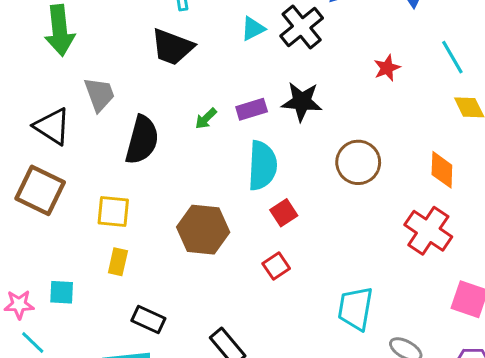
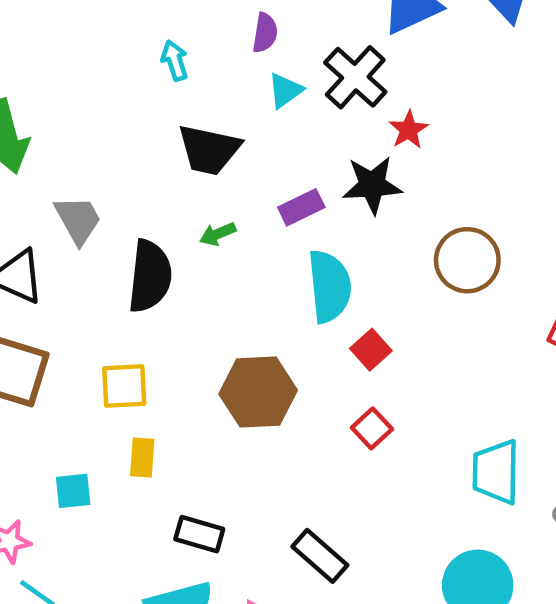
black trapezoid: (172, 47) -> (209, 150), moved
red star: (387, 68) -> (409, 130), moved
green arrow: (206, 118) -> (218, 234), moved, turned 30
cyan square: (62, 292) -> (73, 491), moved

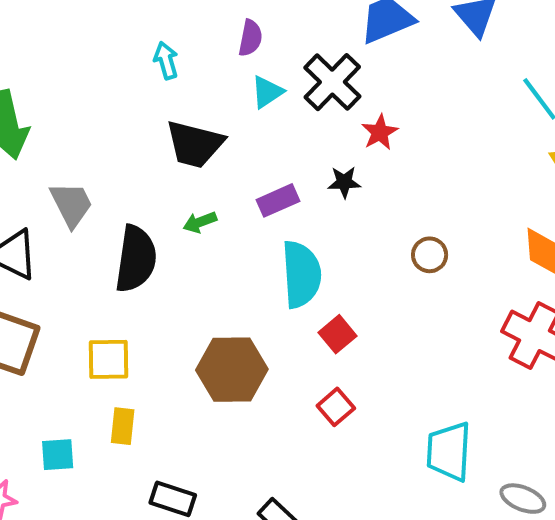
black star: (372, 185) -> (344, 182), size x0.6
brown circle: (467, 260) -> (430, 255), size x0.6

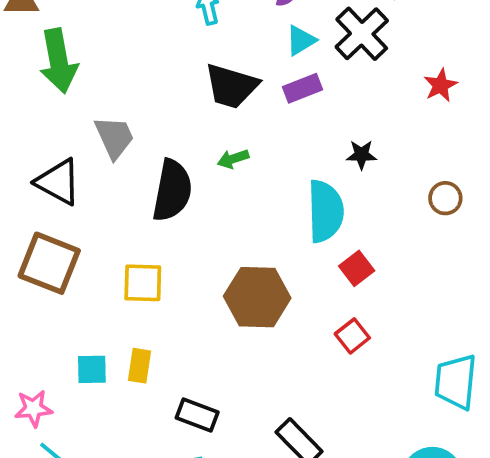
red star: (380, 132) -> (441, 85), moved
black star: (344, 182) -> (361, 155), moved
purple rectangle: (278, 200) -> (303, 88), moved
yellow rectangle: (123, 426) -> (140, 366), moved

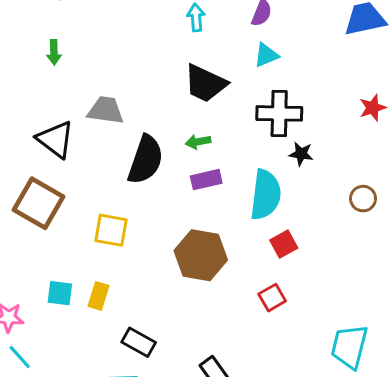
black cross: (362, 34) -> (279, 113), moved, turned 36
green arrow: (59, 61) -> (54, 52), moved, size x0.5
purple rectangle: (303, 88) -> (206, 180), moved
gray trapezoid: (114, 137) -> (106, 110), turned -66

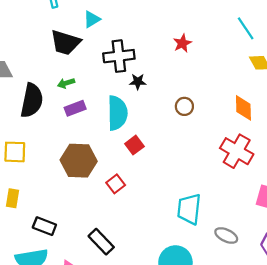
cyan triangle: (266, 55) -> (92, 19), moved
red square: (272, 298) -> (116, 184), moved

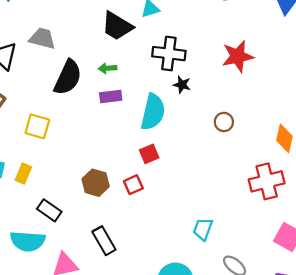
red star: (182, 43) -> (238, 56), size x1.6
red square: (134, 145) -> (149, 154), moved
red cross: (237, 151) -> (267, 181), turned 32
brown hexagon: (79, 161) -> (96, 183), moved, size x0.7
cyan trapezoid: (189, 209) -> (203, 229), size x0.7

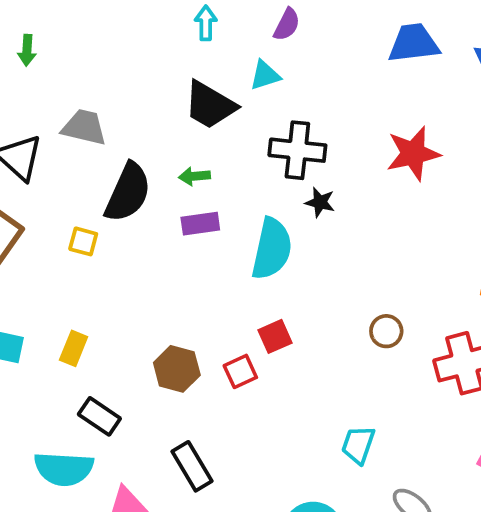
brown circle: (224, 122) -> (386, 331), moved
yellow square: (37, 126) -> (83, 241), moved, size x0.7
red square: (149, 154) -> (275, 336), moved
yellow rectangle: (23, 174) -> (74, 348), moved

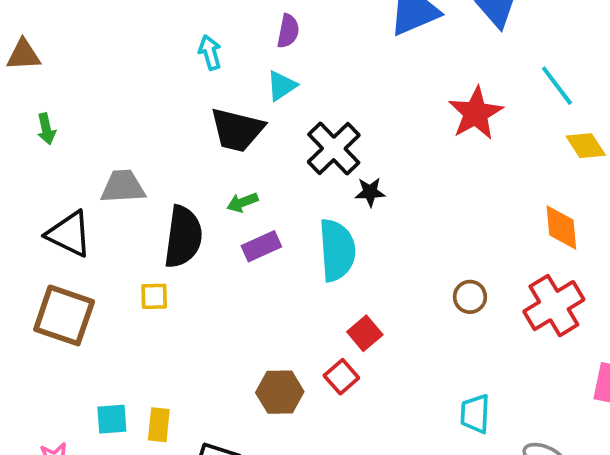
black cross: (297, 150) -> (334, 148), turned -34
red star: (413, 153) -> (476, 113), moved
yellow rectangle: (74, 348) -> (159, 425), moved

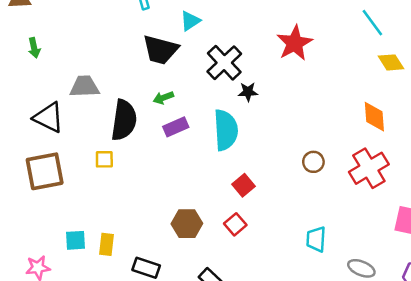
red star: (476, 113) -> (295, 43), moved
brown square: (64, 315) -> (45, 171), turned -30
red square: (341, 377) -> (235, 224), moved

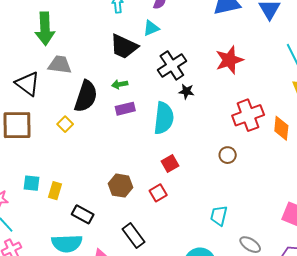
green arrow: (34, 48) -> (45, 29), moved, size x2.0
yellow square: (104, 159) -> (65, 124), turned 35
red cross: (369, 168) -> (248, 115), moved

